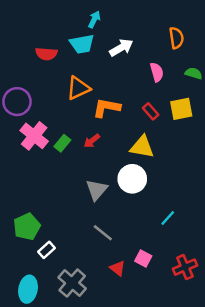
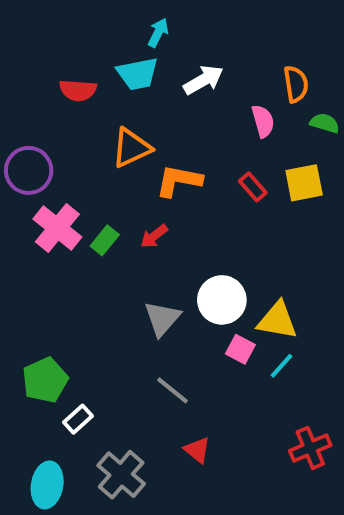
orange semicircle: (176, 38) -> (296, 84), moved
yellow triangle: (142, 147) -> (277, 320), moved
pink square: (143, 258) -> (240, 349), moved

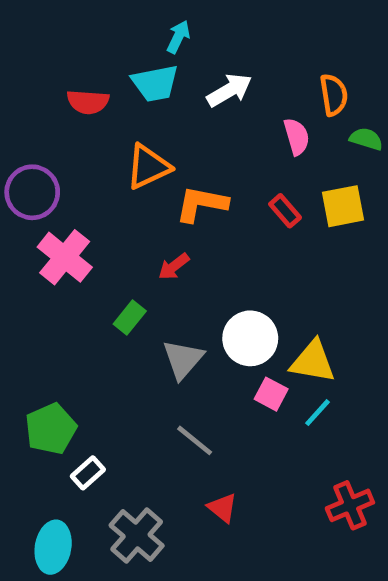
green rectangle: (105, 240) -> (130, 317), moved

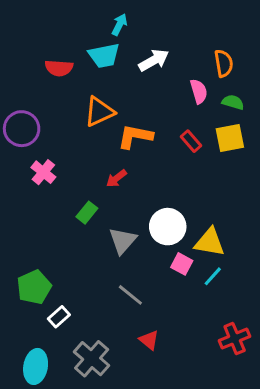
green semicircle: (366, 139) -> (233, 102), moved
pink cross: (65, 257) -> (43, 172), size x0.7

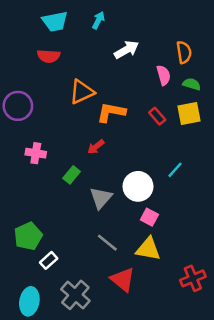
cyan trapezoid: (104, 56) -> (55, 22), moved
pink cross: (43, 172) -> (36, 153), moved, turned -30
yellow triangle: (210, 242) -> (148, 249), moved
cyan line: (213, 276) -> (175, 170), moved
red triangle: (149, 340) -> (123, 280), size x1.5

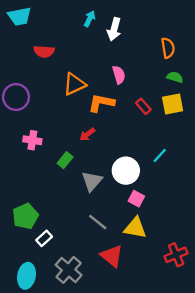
cyan trapezoid: (55, 22) -> (19, 16), moved
white arrow: (126, 50) -> (114, 29), moved, turned 135
pink semicircle: (164, 75) -> (119, 75), moved

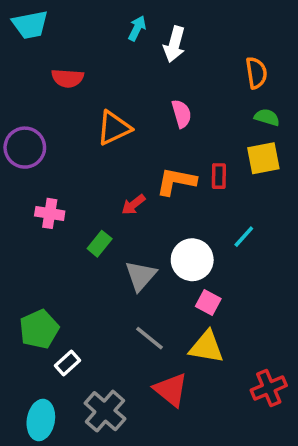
orange L-shape: (101, 103) -> (176, 181), moved
red rectangle: (143, 106) -> (219, 176), moved, turned 42

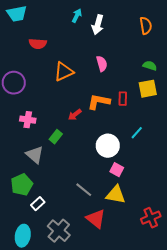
orange semicircle: (256, 73) -> (146, 26), moved
gray triangle: (141, 276) -> (35, 155), moved, turned -30

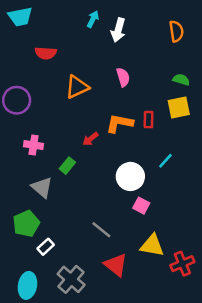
yellow triangle: (116, 195) -> (152, 245), moved

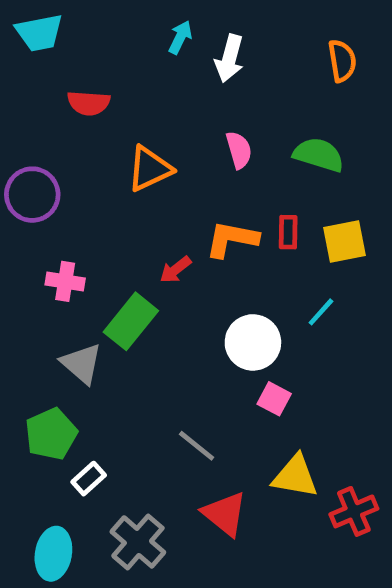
green semicircle: (181, 80) -> (319, 155), moved, size x1.5
yellow square: (179, 107) -> (344, 242), moved
green rectangle: (67, 166) -> (131, 321), size x1.6

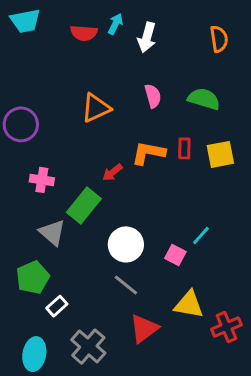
red semicircle: (89, 103) -> (84, 33), moved
cyan line: (321, 312) -> (201, 235), moved
white circle: (253, 342) -> (126, 244), moved
red triangle: (225, 514) -> (144, 329), turned 44

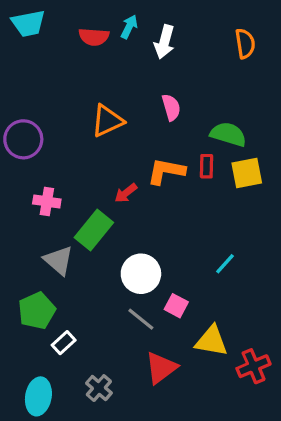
green semicircle: (204, 99) -> (228, 134), moved
pink square: (175, 255) -> (176, 306), moved
gray cross: (88, 347) -> (99, 388), size x0.7

